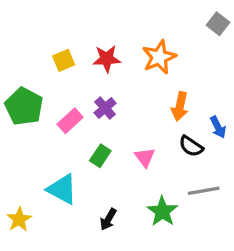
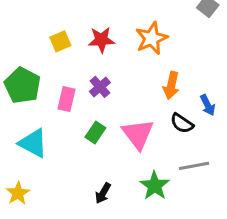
pink rectangle: (70, 121) -> (67, 99), turned -35
pink triangle: (145, 157) -> (138, 134), size x1.6
cyan triangle: (62, 189) -> (33, 143), moved

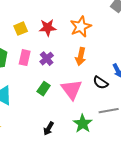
orange arrow: (171, 85) -> (81, 57), moved
pink rectangle: (67, 99) -> (25, 58), moved

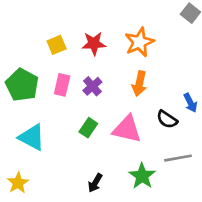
pink triangle: (72, 90) -> (127, 129), turned -40

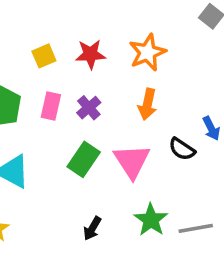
green rectangle: (88, 128) -> (84, 159), size x1.4
pink triangle: (127, 129) -> (132, 161), turned 44
gray line: (178, 158) -> (196, 228), moved

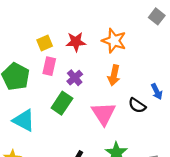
orange star: (147, 52) -> (114, 41), turned -30
pink rectangle: (51, 106) -> (49, 66), moved
green rectangle: (84, 159) -> (62, 103), moved

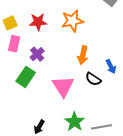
orange star: (114, 41) -> (72, 21), turned -30
orange arrow: (114, 75) -> (83, 55), moved

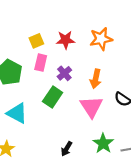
orange arrow: (83, 55) -> (96, 79), moved

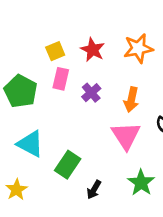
red star: (65, 40) -> (93, 50), turned 30
green rectangle: (53, 97) -> (68, 165), moved

